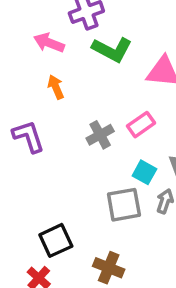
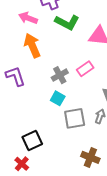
orange arrow: (56, 87) -> (32, 46), size x1.6
cyan square: (144, 172) -> (58, 98), moved
brown cross: (109, 268) -> (90, 157), moved

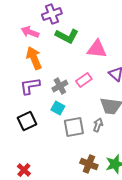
purple L-shape: (15, 76) -> (30, 86), moved, turned -80
black square: (32, 141) -> (27, 121), moved

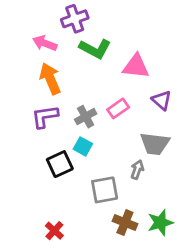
black square: (27, 121) -> (60, 164), moved
gray square: (74, 127) -> (105, 190), moved
red cross: (24, 170) -> (54, 231), moved

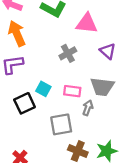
pink rectangle: (118, 108) -> (72, 91), moved, turned 42
gray cross: (86, 117) -> (68, 53), moved

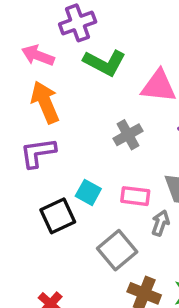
gray square: (61, 124) -> (117, 250), turned -30

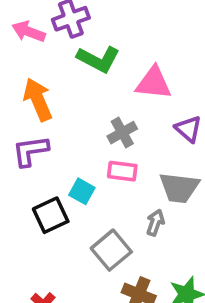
pink arrow: (38, 55) -> (29, 32), moved
pink rectangle: (135, 196) -> (122, 171), moved

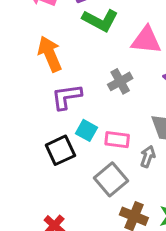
purple L-shape: (30, 151) -> (67, 97), moved
pink rectangle: (122, 171) -> (117, 140), moved

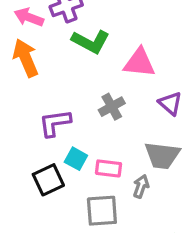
orange arrow: (50, 54) -> (26, 58), moved
gray square: (111, 179) -> (102, 211), turned 36

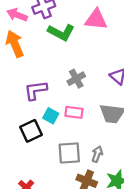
pink triangle: (139, 63) -> (96, 19), moved
pink rectangle: (108, 168) -> (74, 112), moved
gray arrow: (141, 186) -> (97, 154), moved

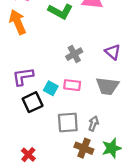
purple L-shape: (36, 90) -> (23, 77), moved

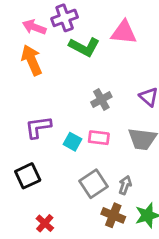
black square: (33, 102) -> (28, 176), moved
gray square: (68, 122) -> (93, 184), turned -30

